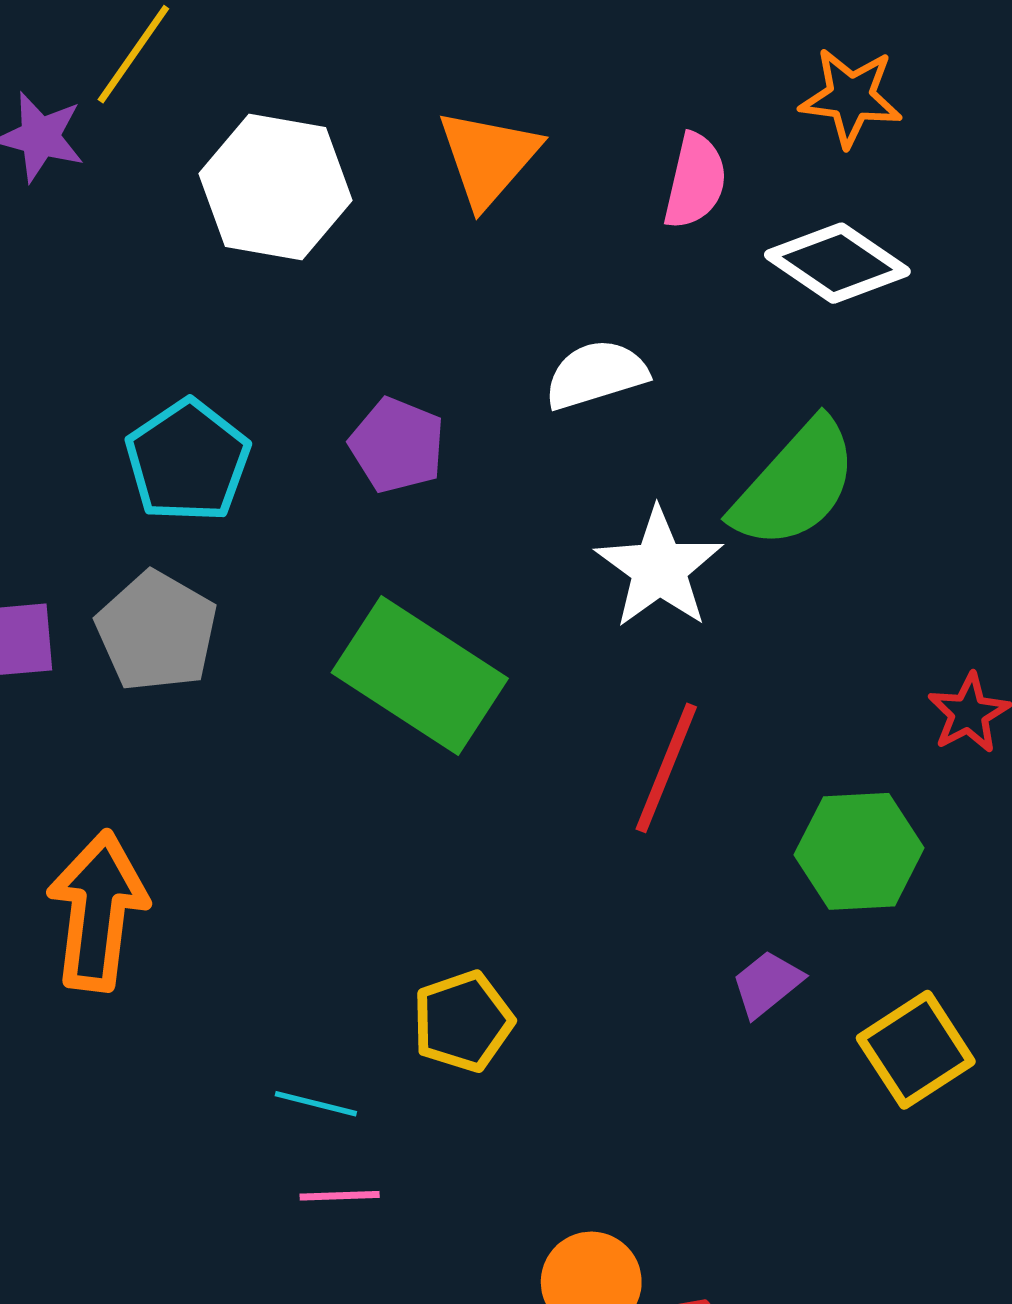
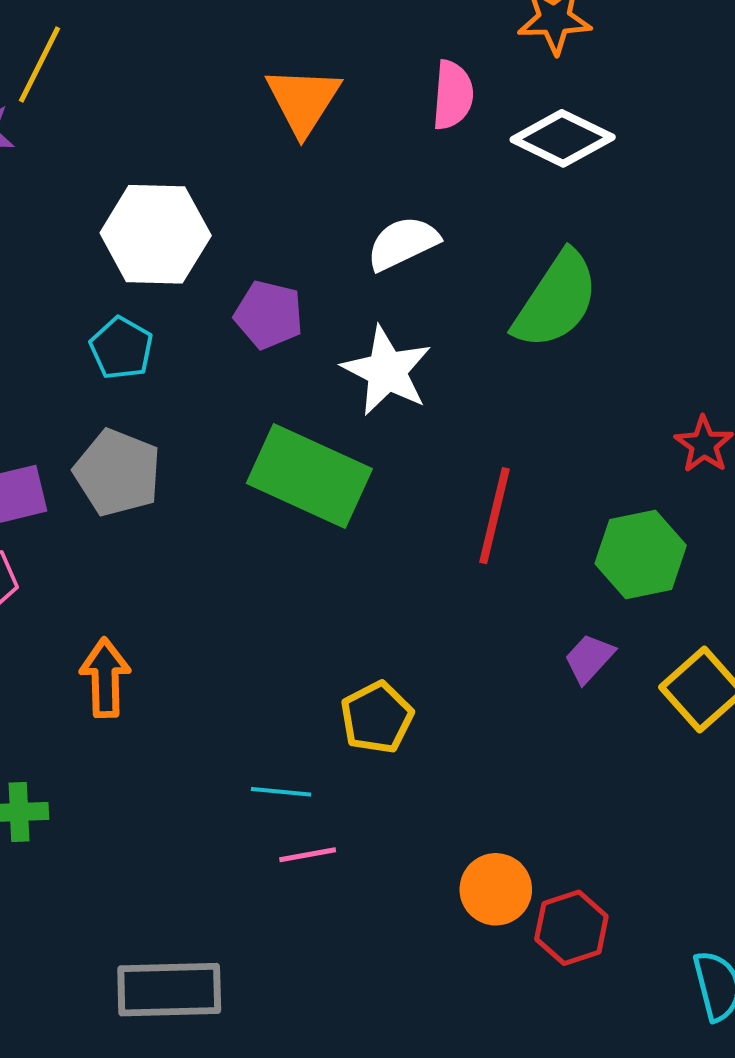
white hexagon: (276, 187) -> (156, 234), moved
cyan pentagon: (188, 461) -> (121, 348), size x0.7
white star: (659, 568) -> (387, 371), moved
orange arrow: (98, 911) -> (105, 678), size x0.7

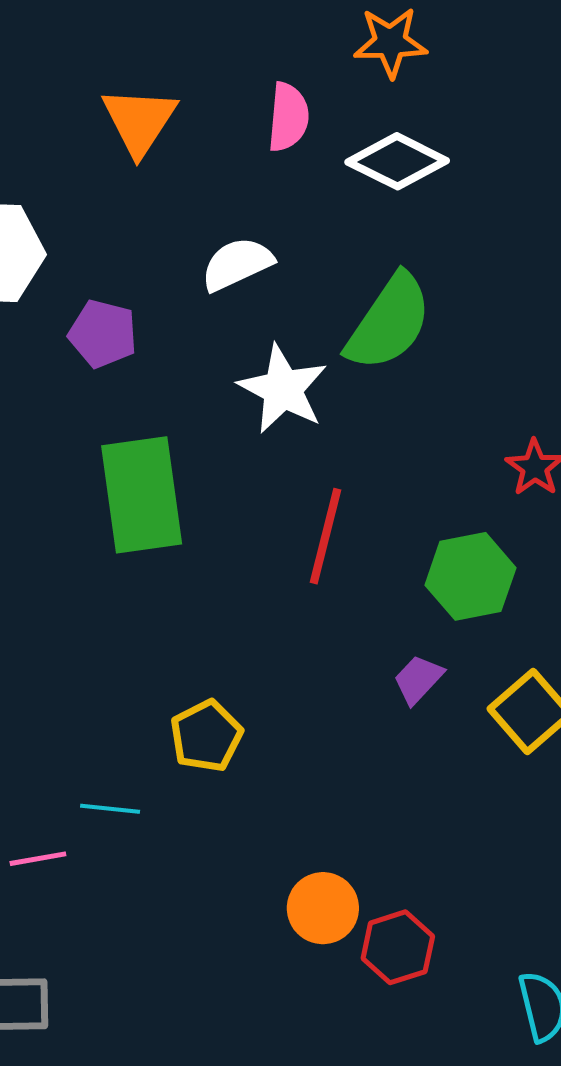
white star: (387, 371) -> (283, 389), moved
green rectangle: (309, 476) -> (142, 495), turned 57
pink line: (308, 855) -> (38, 859), moved

